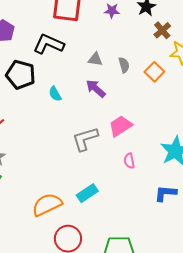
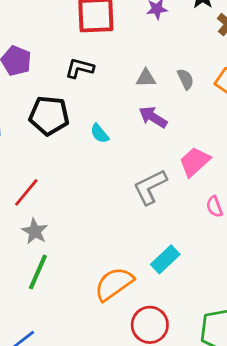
black L-shape: (49, 44) -> (80, 68), size x0.7

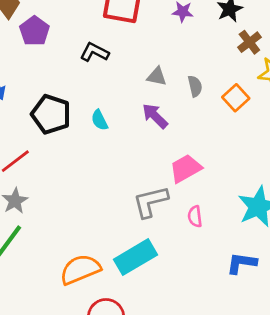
black pentagon: (49, 116) -> (51, 114), moved
gray L-shape: (150, 187) -> (151, 202), moved
cyan rectangle: (165, 259) -> (135, 257), size x1.4

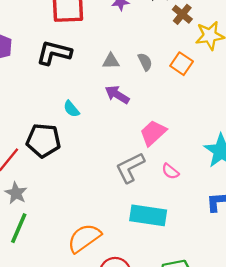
black L-shape: (94, 52) -> (54, 53), size x1.4
black pentagon: (51, 114) -> (43, 140), moved
pink semicircle: (195, 216) -> (170, 171), turned -30
cyan rectangle: (135, 257) -> (148, 215), moved, turned 52

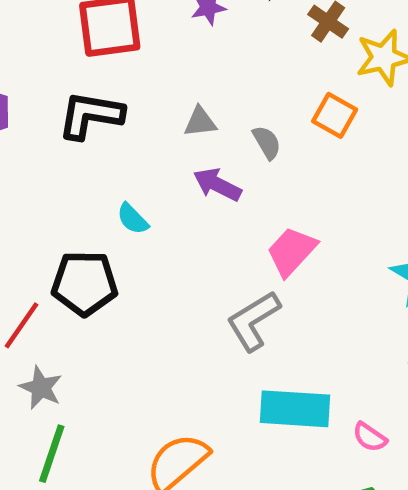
gray semicircle: (145, 62) -> (267, 142), moved
pink semicircle: (170, 171) -> (370, 437), moved

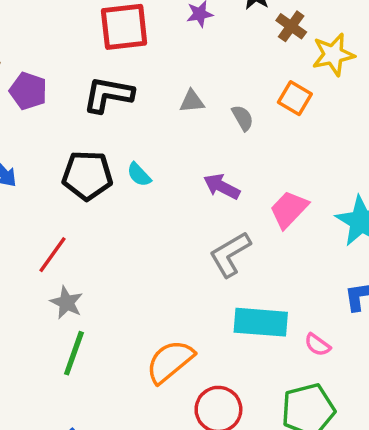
purple arrow: (217, 185) -> (222, 187), moved
pink trapezoid: (292, 251) -> (289, 209), moved
black pentagon: (85, 283) -> (87, 175), moved

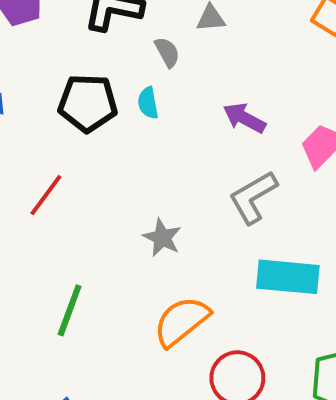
gray semicircle: (243, 118) -> (167, 52), moved
cyan semicircle: (139, 175) -> (148, 103), turned 32
gray star: (66, 303) -> (162, 238), moved

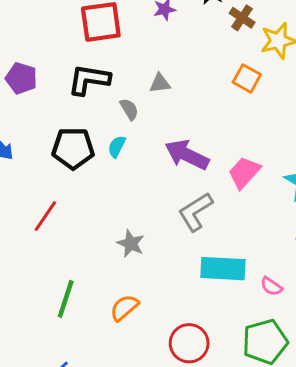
cyan semicircle: (148, 103) -> (117, 147), turned 40
purple arrow: (244, 118) -> (187, 155), size x1.4
orange semicircle: (182, 321) -> (124, 308), moved, size x0.7

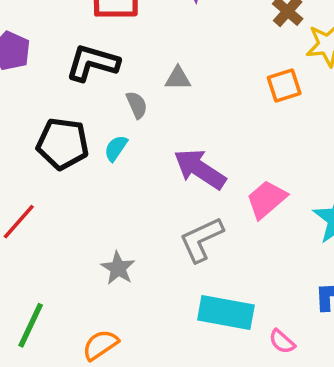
orange square: (247, 78) -> (284, 86), turned 36

